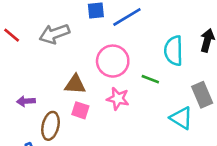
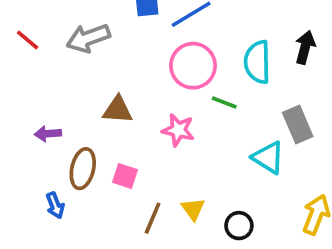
pink circle: (113, 61) -> (193, 66), moved
pink square: (80, 110) -> (125, 176), moved

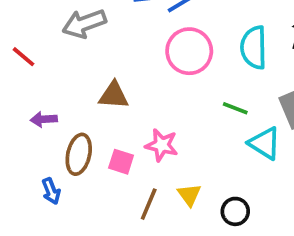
red line: (28, 40) -> (23, 57), moved
green line: (224, 102) -> (235, 108), moved
pink star: (178, 130) -> (162, 145), moved

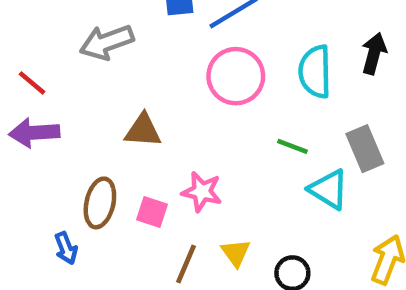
purple arrow: (44, 119) -> (34, 133), moved, size x1.5

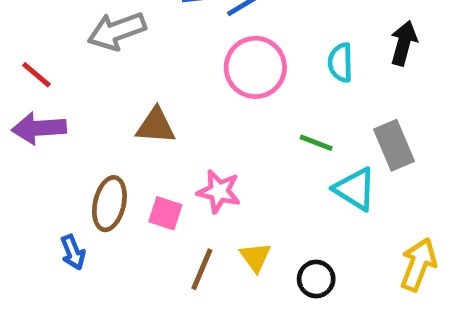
cyan semicircle: (315, 72) -> (340, 63), size x0.7

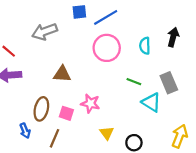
brown line: (202, 269) -> (54, 138), moved

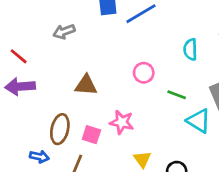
gray arrow: (45, 32) -> (64, 32), size x0.7
pink circle: (107, 48) -> (144, 73), moved, size x0.6
blue arrow: (25, 131) -> (39, 157), turned -56

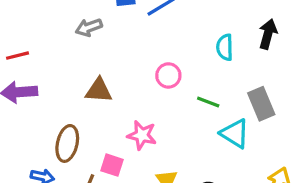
gray arrow: (64, 32) -> (89, 27), moved
red line: (19, 56) -> (17, 56), turned -54
pink square: (91, 135) -> (112, 165), moved

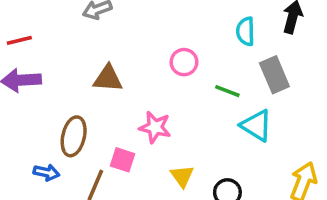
gray rectangle: (261, 104) -> (274, 75), moved

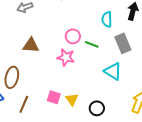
green line: (227, 91) -> (92, 44), moved
pink star: (155, 127) -> (66, 57), moved
pink square: (122, 160) -> (54, 97), moved

